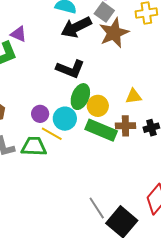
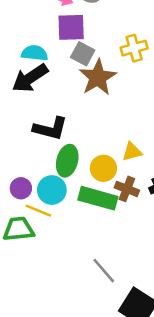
black arrow: (76, 27) -> (30, 78), moved
yellow circle: (98, 106) -> (103, 168), moved
brown cross: (125, 126) -> (127, 189), turned 30
gray line: (97, 208) -> (104, 271), moved

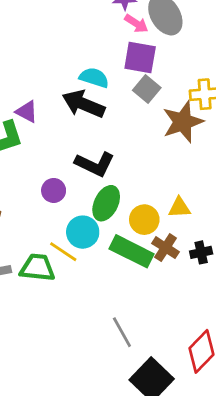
brown star: (98, 77) -> (183, 122), moved
black arrow: (30, 78) -> (84, 104), turned 45
purple circle: (21, 188) -> (54, 190), moved

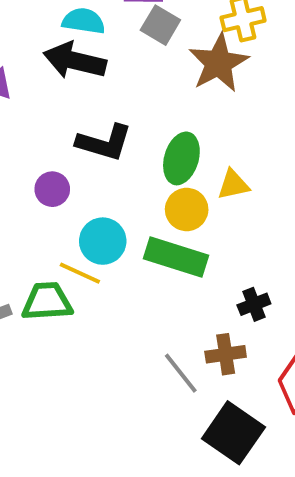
green ellipse: (106, 203) -> (181, 158), moved
brown cross: (166, 248) -> (226, 354), moved, turned -32
black cross: (201, 252) -> (254, 304), moved

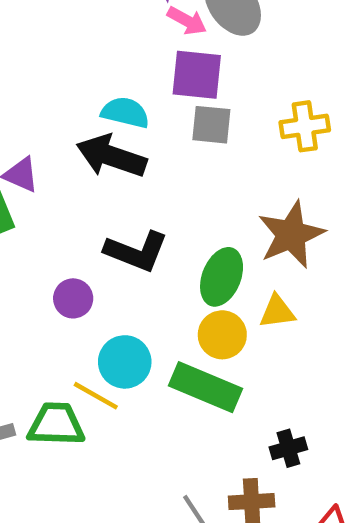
gray square: (160, 25) -> (211, 125), turned -30
brown star: (218, 63) -> (291, 235), moved

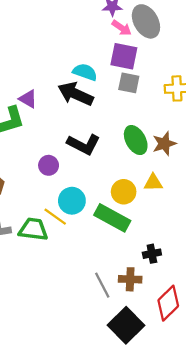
brown star: (291, 235) -> (164, 144), size x0.7
green ellipse: (222, 277) -> (136, 140), moved, turned -56

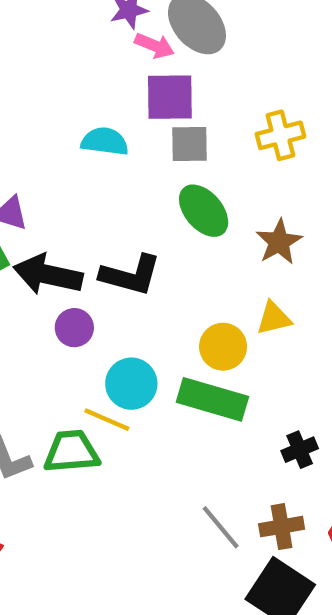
black arrow: (76, 94) -> (48, 275), moved
green ellipse: (136, 140) -> (204, 211), moved
brown cross: (130, 279) -> (282, 527), moved

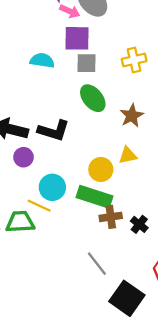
black cross: (300, 450) -> (139, 224), turned -30
brown cross: (282, 527) -> (111, 217), moved

